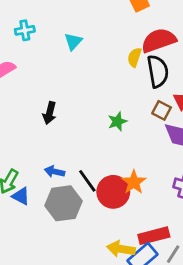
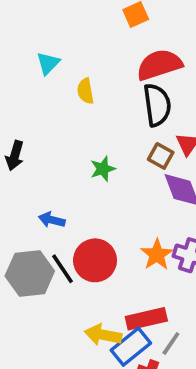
yellow semicircle: (134, 57) -> (85, 91), moved, turned -30
blue arrow: (54, 172) -> (52, 220), moved
black line: (87, 181) -> (62, 269), moved
orange star: (134, 182) -> (157, 255), moved

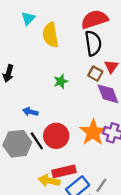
yellow semicircle: (85, 91) -> (51, 35), size x1.6
orange star: (157, 255) -> (93, 132), size x1.4
red rectangle: (146, 319) -> (64, 171), moved
yellow arrow: (103, 335) -> (49, 181), moved

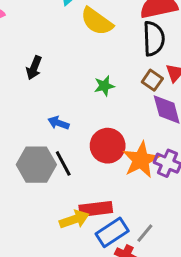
yellow semicircle: (51, 35) -> (97, 21), turned -50
red circle: (56, 136) -> (108, 146), moved
yellow arrow: (49, 181) -> (74, 219), turned 144

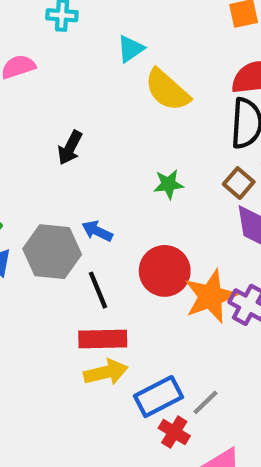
gray hexagon: (36, 165) -> (52, 252), moved
red rectangle: (96, 209) -> (103, 339), moved

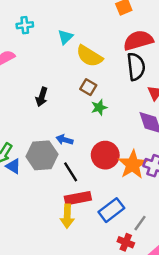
brown square: (239, 183) -> (88, 87), moved
yellow arrow: (106, 372) -> (67, 216), moved, turned 115
blue rectangle: (158, 397) -> (111, 210), moved

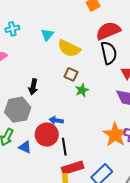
gray hexagon: (42, 155) -> (18, 110), moved
red circle: (105, 155) -> (47, 135), moved
blue triangle: (13, 166) -> (25, 147), moved
black line: (71, 172) -> (64, 147), turned 30

